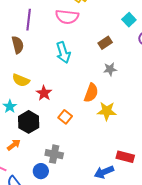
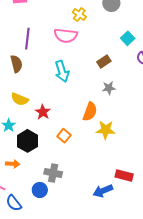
orange arrow: (14, 145) -> (13, 164), turned 40

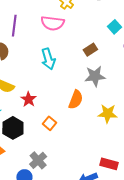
gray star: (109, 88) -> (95, 76), size x1.5
yellow star: (106, 130) -> (108, 114), moved
gray cross: (53, 173) -> (38, 160), turned 36

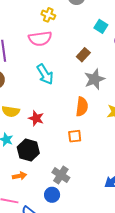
orange square: (49, 123) -> (75, 136), moved, turned -32

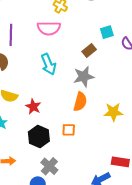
cyan square: (101, 26) -> (107, 32), moved, turned 32
gray star: (95, 79) -> (84, 77), moved
black hexagon: (28, 150) -> (39, 136), moved

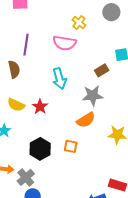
orange semicircle: (80, 102) -> (86, 120), turned 36
red star: (33, 107) -> (40, 107), moved
gray cross: (49, 166) -> (26, 177), moved

